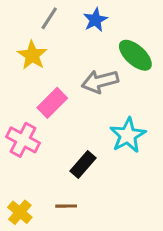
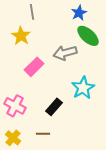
gray line: (49, 18) -> (32, 12), turned -42
blue star: (95, 20) -> (79, 13), moved
pink cross: (23, 140) -> (15, 106), moved

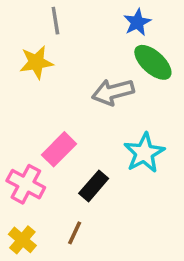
yellow star: (21, 36) -> (36, 62), turned 30
pink rectangle: (34, 67) -> (59, 149), moved
brown line: (43, 134) -> (75, 233), turned -64

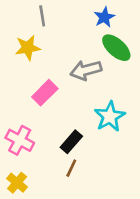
pink rectangle: (59, 149) -> (45, 93), moved
brown line: (75, 233) -> (71, 168), moved

